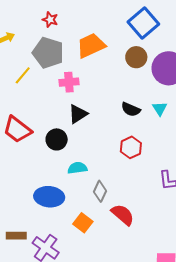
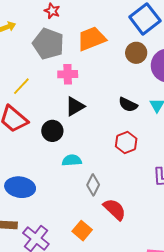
yellow line: (23, 75) -> (21, 86), moved
blue ellipse: (49, 197) -> (20, 187), moved
orange square: (83, 223) -> (82, 231), moved

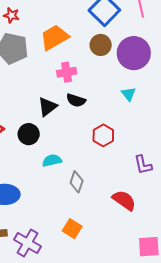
pink cross: (68, 74) -> (67, 72), moved
black semicircle: (128, 105) -> (76, 100), moved
red semicircle: (115, 209) -> (124, 200), moved

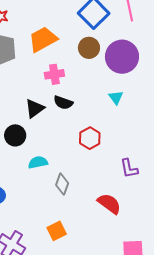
orange square: (72, 229) -> (57, 231), turned 30

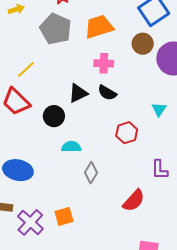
cyan triangle: (116, 97) -> (159, 109), moved
red semicircle: (109, 204) -> (134, 201), turned 85
orange square: (57, 231) -> (64, 216), moved

